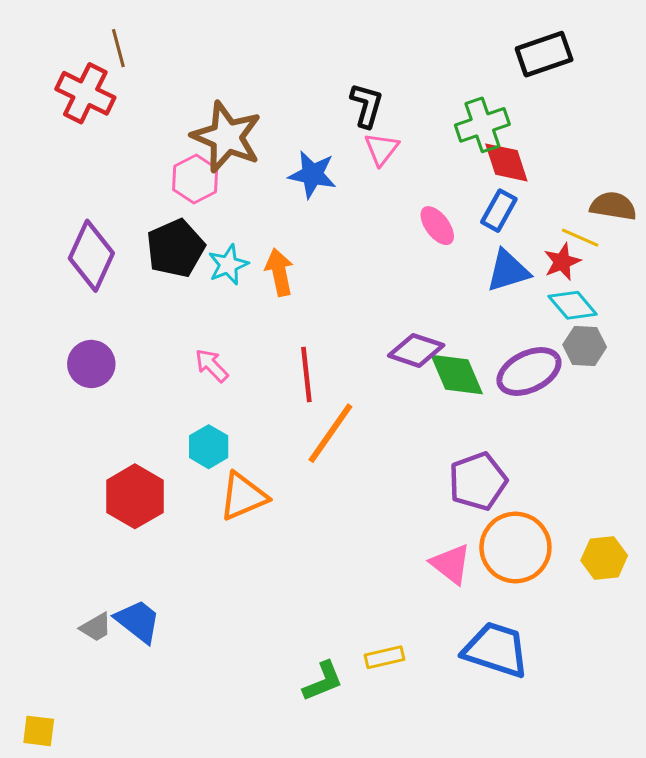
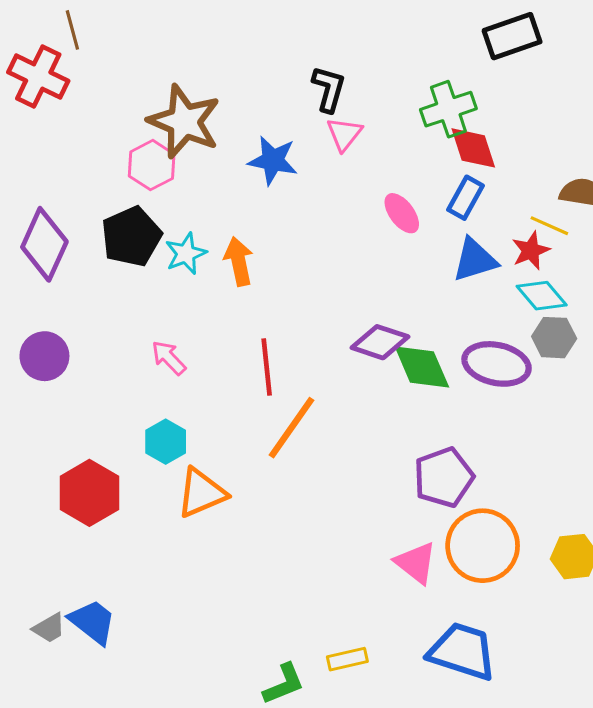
purple ellipse: (529, 371) -> (497, 364), turned 38

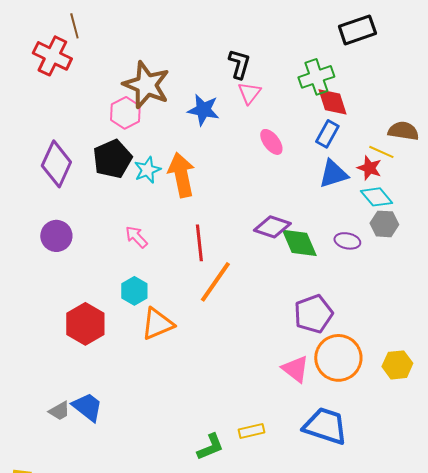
pink ellipse: (402, 213) -> (271, 142), moved
red star: (531, 251) -> (369, 168), turned -30
orange arrow: (239, 261) -> (181, 175), size x1.4
purple ellipse: (497, 364) -> (347, 241), size x0.6

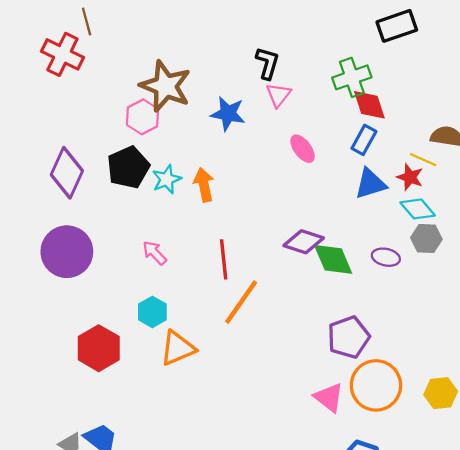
orange arrow: (181, 175) -> (204, 185), size x0.7
purple circle: (56, 236) -> (67, 252), size x1.5

